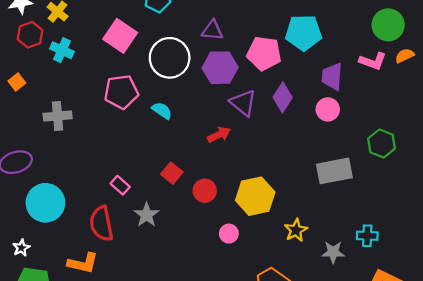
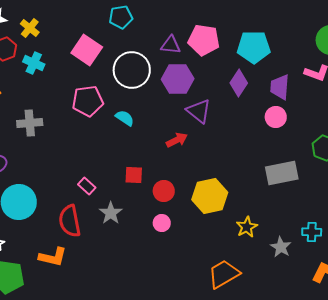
pink pentagon: (264, 53) -> (204, 40), moved
purple diamond: (283, 97) -> (239, 83), moved
red square: (172, 173) -> (134, 175), turned -36
pink circle: (229, 234) -> (162, 223), moved
gray star: (333, 252) -> (281, 247), turned 30

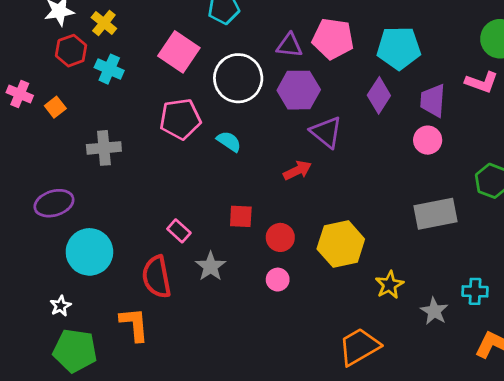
orange L-shape: (53, 257) -> (134, 324), turned -108

